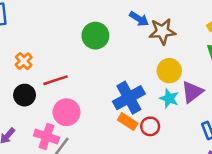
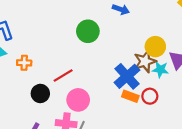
brown star: (162, 31) -> (145, 61), moved
orange cross: (24, 61) -> (24, 63), moved, turned -32

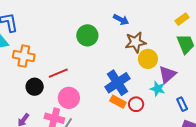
brown star: (145, 61) -> (136, 42), moved
orange cross: (24, 63) -> (24, 56), size x1.5
cyan star: (160, 70) -> (158, 89), moved

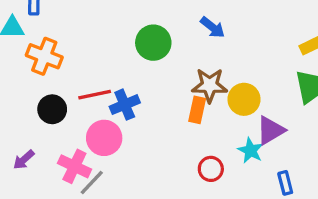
brown star: (136, 42) -> (210, 85), moved
blue cross: (118, 83) -> (125, 105), moved, size x0.7
orange rectangle: (118, 102) -> (197, 110), moved, turned 63

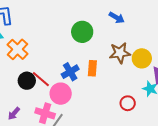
orange cross: (44, 56) -> (18, 49), turned 30
red line: (95, 95) -> (41, 79), moved, turned 60
orange rectangle: (197, 110) -> (92, 68), moved

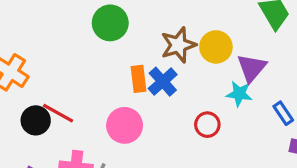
blue cross: (70, 72) -> (163, 82), moved
pink circle: (61, 94) -> (125, 125), moved

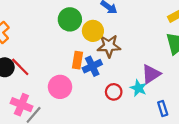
yellow circle: (216, 47) -> (93, 31), moved
red circle: (207, 125) -> (114, 92), moved

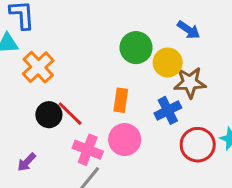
orange rectangle: (77, 60) -> (121, 100), moved
red circle: (114, 92) -> (198, 145), size x1.5
pink cross: (21, 105) -> (88, 150), moved

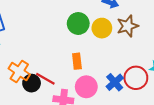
orange cross: (38, 67) -> (19, 71), moved
brown star: (190, 82) -> (128, 26), moved
blue cross: (168, 110) -> (115, 82), moved

